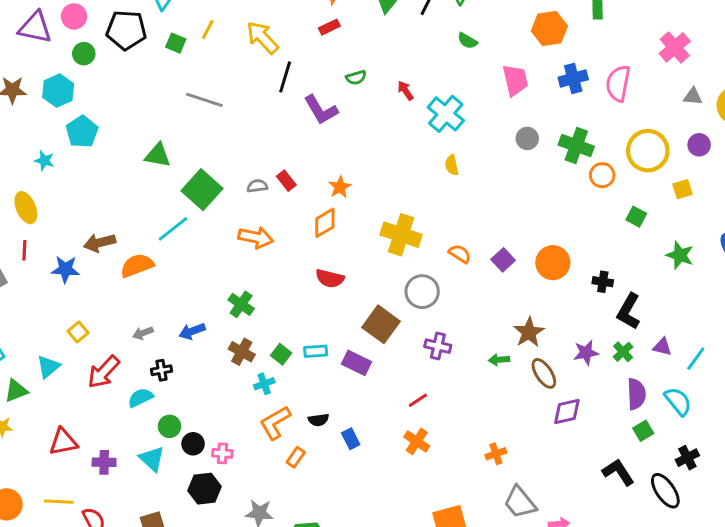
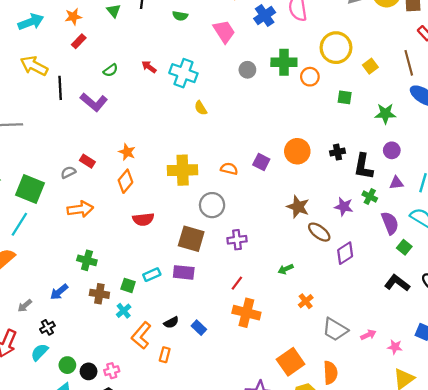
purple circle: (699, 145) -> (392, 150), moved
purple star: (586, 353) -> (344, 207), turned -30
green arrow: (499, 360) -> (286, 269), moved
orange cross: (417, 441) -> (246, 313), size x1.4

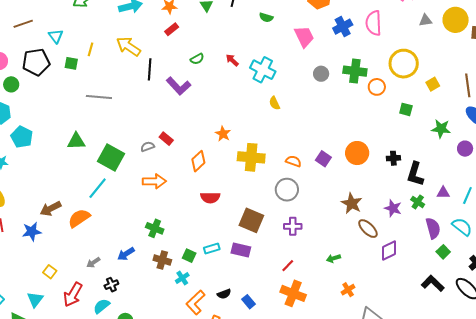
purple circle: (392, 150) -> (465, 149), moved
orange star: (127, 152) -> (223, 134), moved
gray circle: (212, 205) -> (287, 190), moved

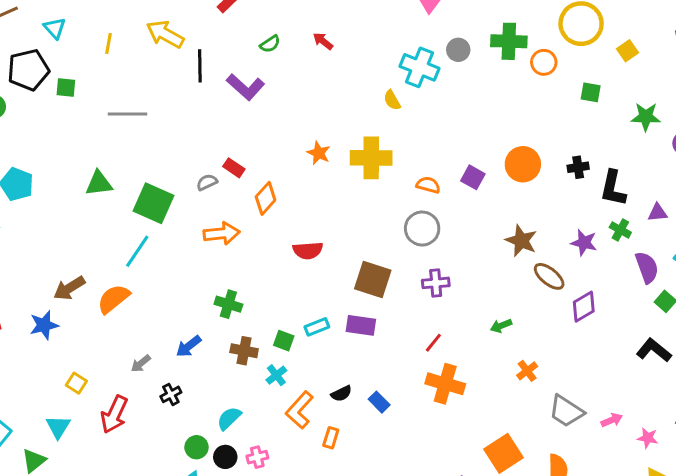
green square: (71, 63) -> (66, 88), moved
cyan cross: (263, 70) -> (420, 67), moved
yellow cross: (251, 157) -> (371, 158), moved
orange diamond: (198, 161) -> (266, 198), moved
cyan semicircle: (102, 306) -> (229, 418), moved

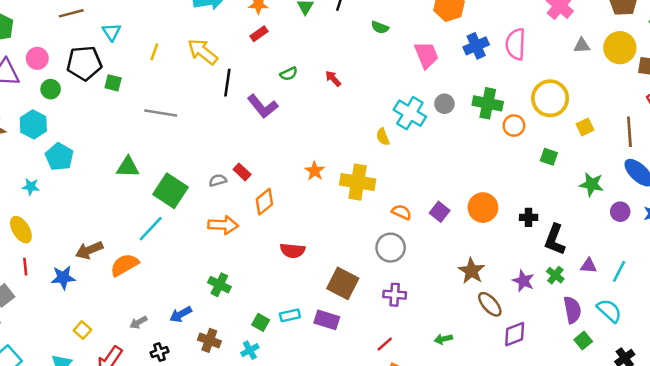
brown cross: (244, 351) -> (209, 340), moved

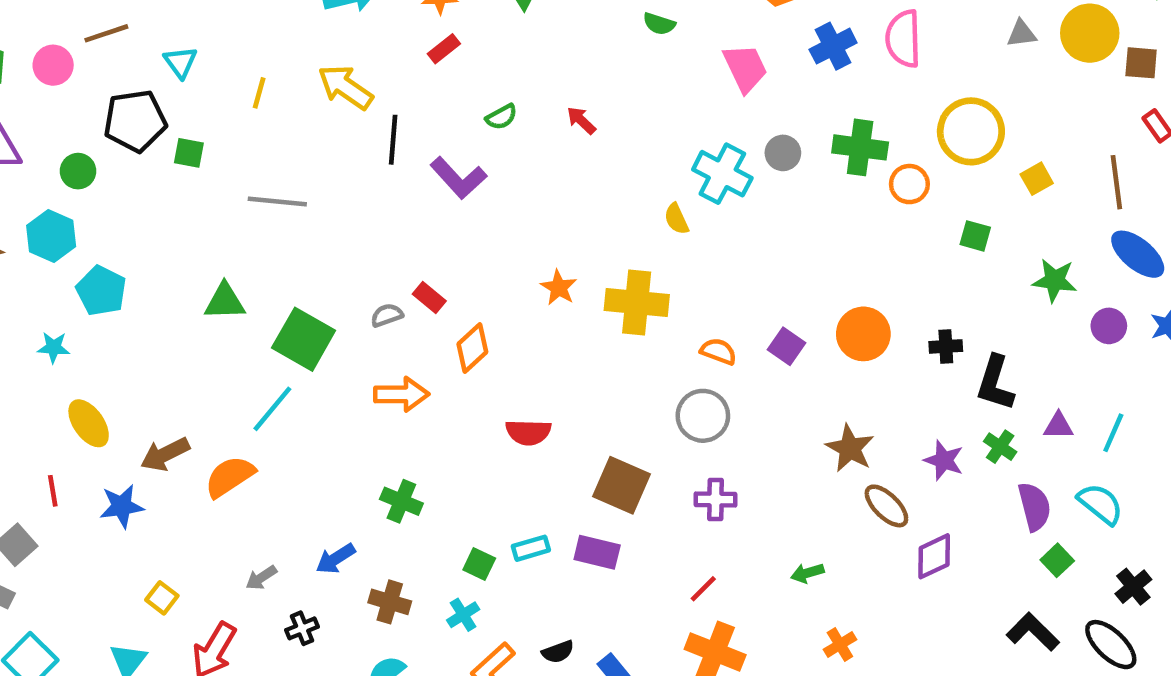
pink circle: (37, 58) -> (53, 65), moved
yellow ellipse: (21, 230) -> (89, 423), moved

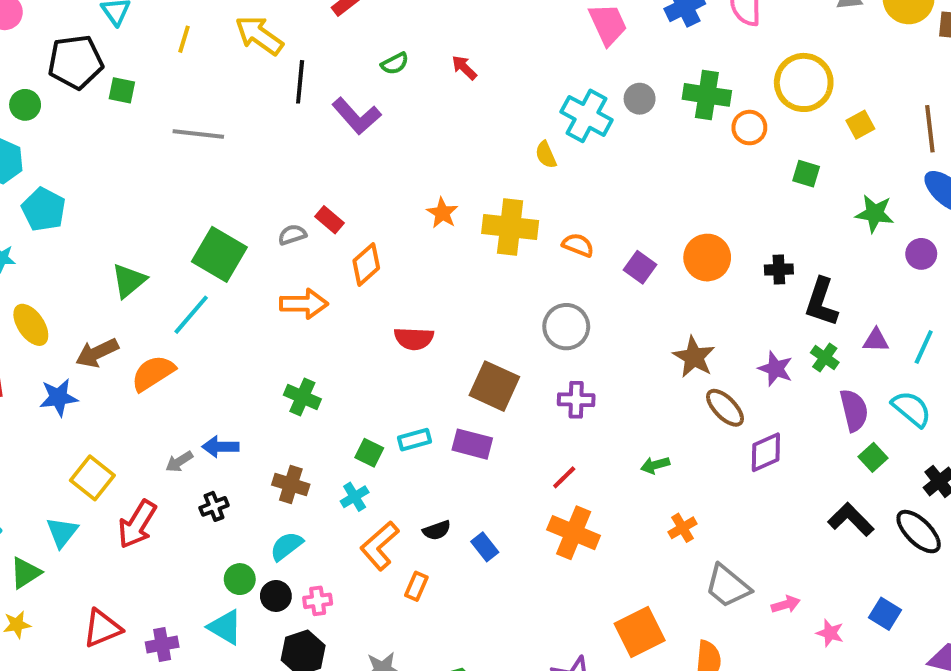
green triangle: (225, 302) -> (129, 281), moved, turned -39
orange semicircle: (718, 351) -> (578, 245), moved
blue arrow: (336, 559) -> (220, 447), moved, turned 32
yellow square: (162, 598) -> (92, 478), size x1.5

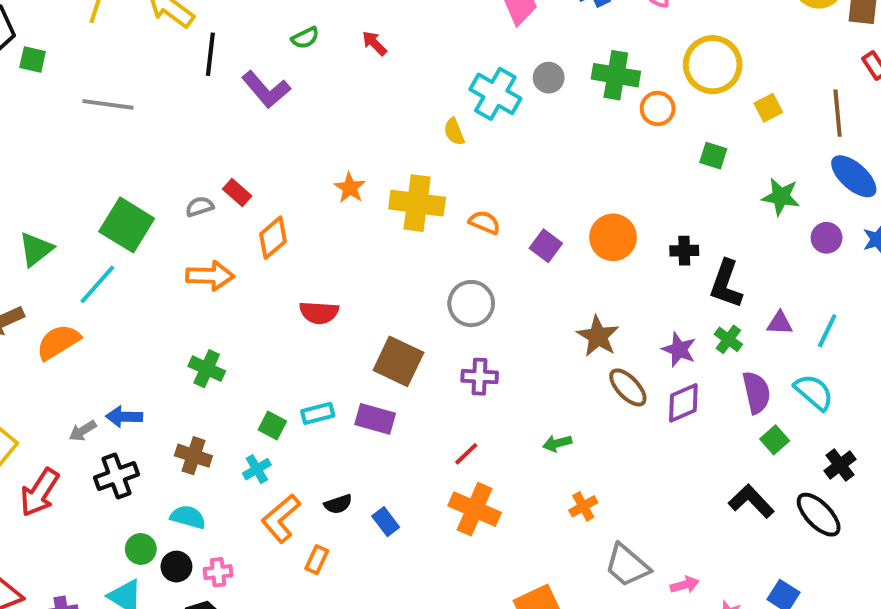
purple diamond: (766, 452) -> (683, 403), moved
black cross: (214, 506) -> (117, 476), size x1.5
cyan semicircle: (286, 546) -> (188, 517), turned 52

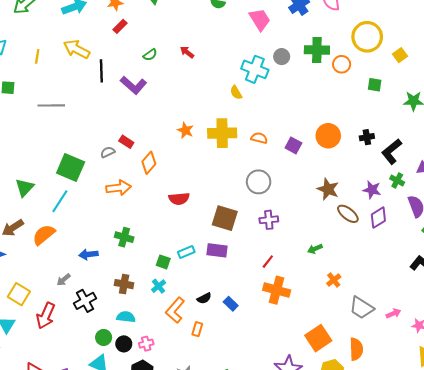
black L-shape: (726, 284) -> (392, 151), turned 40
blue arrow: (124, 417) -> (88, 254), moved

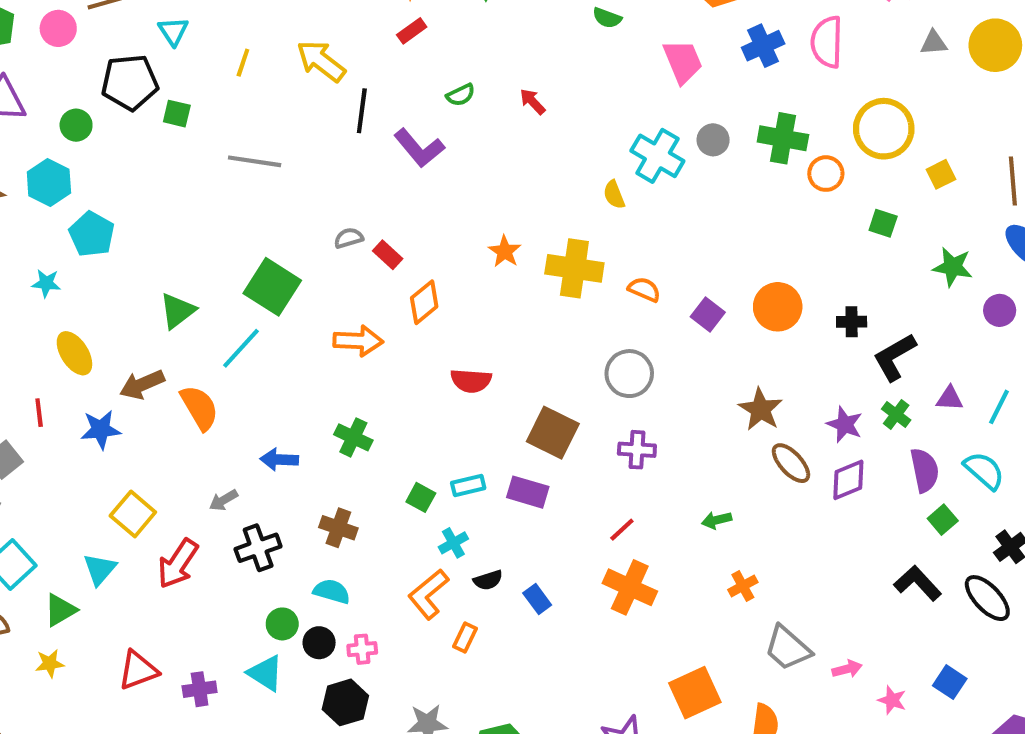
gray semicircle: (108, 152) -> (349, 238), moved
orange semicircle: (44, 235) -> (199, 408), turned 90
cyan cross: (159, 286) -> (453, 543), moved

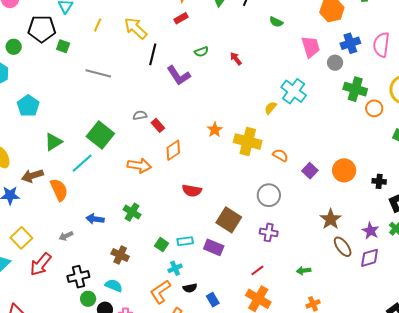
gray circle: (713, 140) -> (335, 63), moved
yellow semicircle: (614, 195) -> (271, 108), turned 56
cyan pentagon: (92, 234) -> (28, 106), moved
black cross: (258, 548) -> (78, 277), moved

